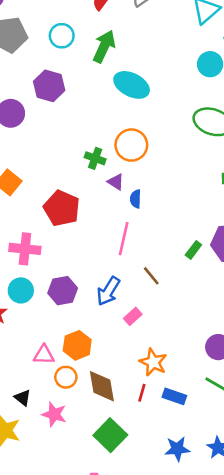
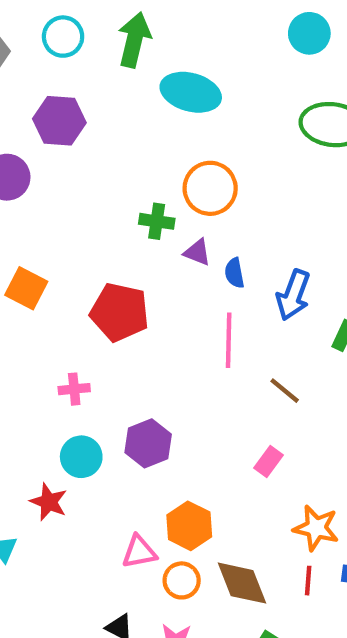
pink cross: (25, 249) -> (74, 389), size x0.6
blue arrow: (108, 291) -> (293, 295), moved

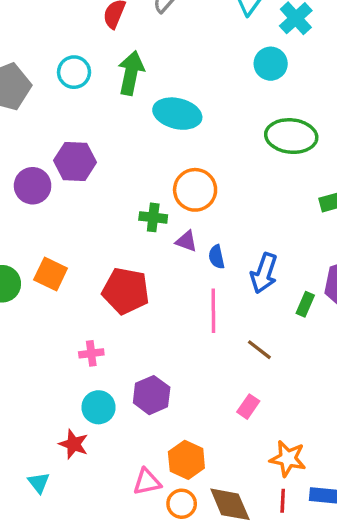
purple hexagon: (59, 121) -> (75, 161), moved

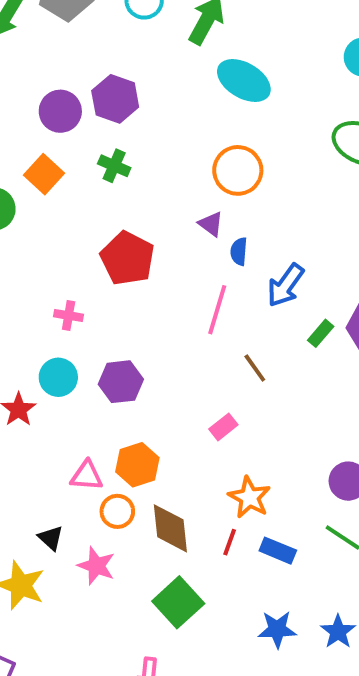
green cross: (153, 217) -> (114, 166), moved
orange square: (51, 274) -> (44, 174), moved

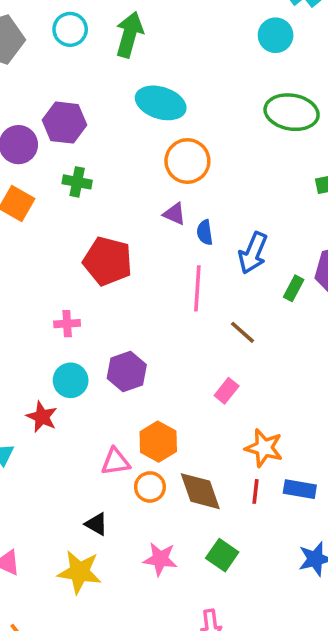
cyan ellipse: (244, 80) -> (161, 103), moved
pink star: (96, 566) -> (160, 559), moved
green square: (178, 602) -> (222, 555), size x0.7

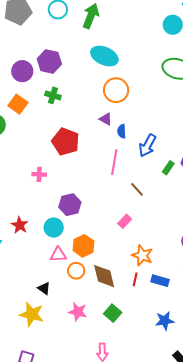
cyan circle: (71, 380) -> (54, 228), moved

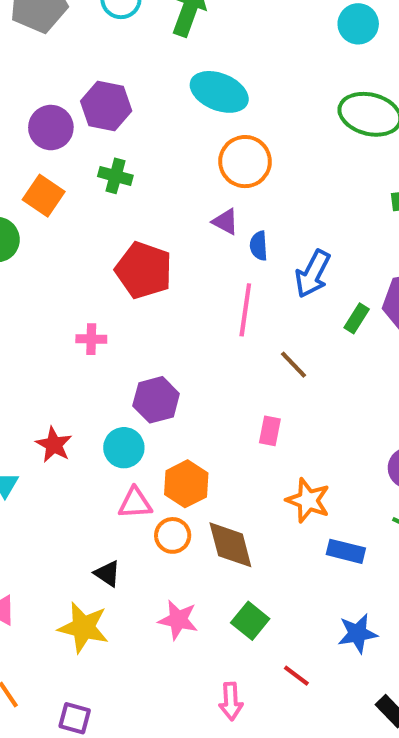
pink rectangle: (125, 221) -> (270, 431), turned -32
red line: (135, 279) -> (296, 676), moved, turned -64

